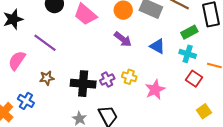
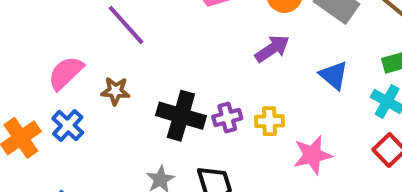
purple arrow: (123, 39) -> (272, 49), turned -84
pink semicircle: (17, 61) -> (66, 73), moved
yellow cross: (129, 77) -> (269, 121), turned -32

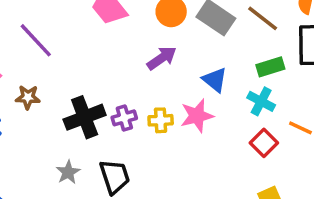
black cross: (181, 116) -> (85, 117), turned -36
pink star: (313, 155) -> (197, 116), moved

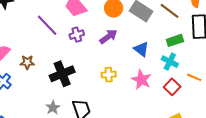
purple line: (36, 40) -> (47, 25), moved
pink star: (197, 116) -> (141, 80), moved, turned -30
purple cross: (124, 118) -> (77, 35), moved

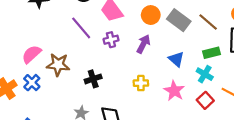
purple arrow: (108, 37) -> (143, 44), turned -30
brown star: (27, 62) -> (58, 65), size x1.5
black cross: (62, 74) -> (93, 79), size x0.7

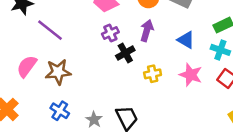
purple line: (81, 28) -> (50, 30), moved
black cross: (93, 79) -> (125, 53), moved
blue cross: (32, 83) -> (60, 111), moved

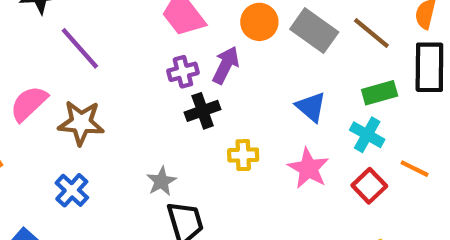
purple arrow: (147, 31) -> (226, 65), moved
gray star: (94, 120) -> (161, 181), moved

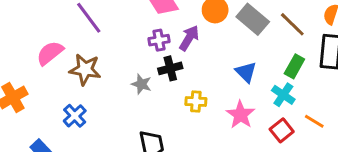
green rectangle: (380, 93) -> (294, 66), turned -50
gray star: (161, 181) -> (141, 84), moved, turned -30

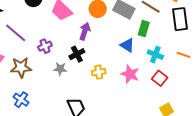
purple cross: (159, 40) -> (45, 46), moved
green rectangle: (294, 66) -> (144, 29), moved
orange line: (314, 121) -> (183, 55), moved

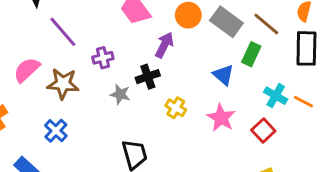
cyan cross: (155, 55) -> (276, 96), moved
yellow cross: (99, 72) -> (176, 108), turned 32

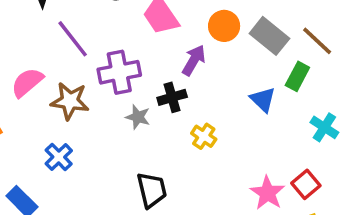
purple cross: (103, 58) -> (119, 72), size x1.6
pink star: (221, 118) -> (268, 193), moved
red square: (263, 130) -> (306, 184), moved

